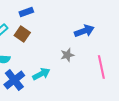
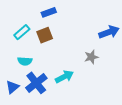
brown square: (22, 34) -> (45, 35), turned 35

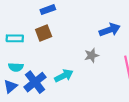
cyan rectangle: (22, 32) -> (15, 38), moved, turned 42
cyan semicircle: (25, 61) -> (16, 67), moved

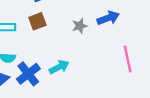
gray star: (92, 55) -> (80, 26), moved

